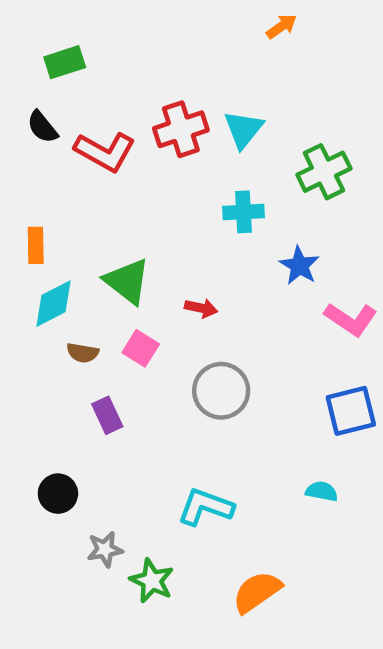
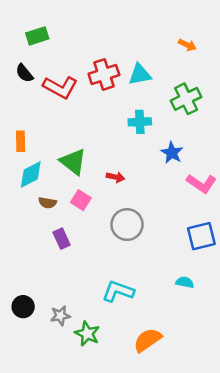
orange arrow: (281, 26) -> (187, 45), moved, turned 60
cyan triangle: (243, 129) -> (140, 74), turned 40
black circle: (58, 494) -> (23, 307), moved

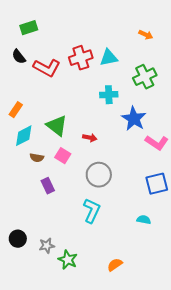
orange rectangle: (21, 141) -> (16, 110), turned 35
blue star: (172, 153) -> (134, 119), size x1.4
cyan L-shape: (118, 291) -> (92, 211), moved, turned 95
orange semicircle: (148, 340) -> (115, 265), size x0.7

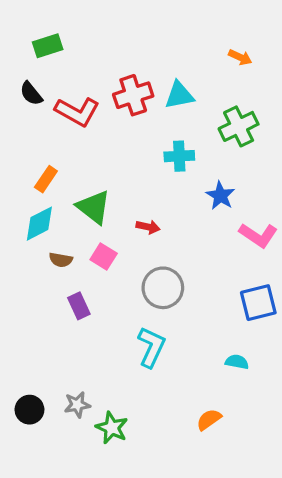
orange rectangle: (16, 110) -> (46, 179), moved
blue star: (134, 119) -> (220, 196), size x0.7
black circle: (18, 239) -> (29, 410), moved
orange semicircle: (115, 265) -> (209, 420), moved

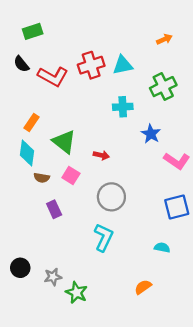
orange arrow: (240, 57) -> (164, 39), turned -49
cyan diamond: (39, 224) -> (27, 153), turned -55
black circle: (29, 410) -> (20, 268), moved

